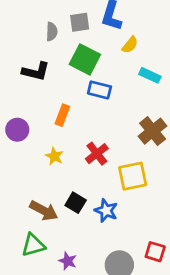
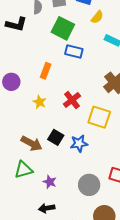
black L-shape: (36, 71) -> (16, 24), moved
yellow square: (133, 176) -> (99, 117), turned 30
blue star: (106, 211) -> (79, 143), turned -30

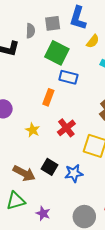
orange rectangle: (46, 71) -> (48, 97), moved

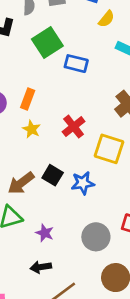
green square: (57, 53) -> (47, 43), moved, turned 30
orange rectangle: (48, 97) -> (28, 99), moved
brown arrow: (24, 173) -> (21, 183), turned 115

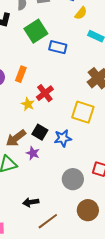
red cross: (74, 127) -> (45, 93), moved
yellow star: (32, 129) -> (28, 104), moved
purple star: (45, 233) -> (33, 153), moved

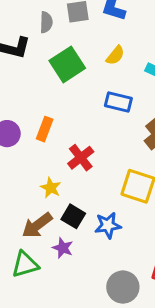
yellow semicircle: (81, 13) -> (115, 55), moved
blue rectangle: (58, 47) -> (118, 102), moved
yellow star: (28, 104) -> (51, 188), moved

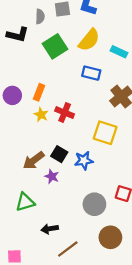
yellow semicircle: (115, 55) -> (89, 40), size x1.6
red cross: (81, 158) -> (65, 113), turned -30
yellow star: (51, 188) -> (41, 115), moved
green triangle: (25, 264) -> (25, 202), moved

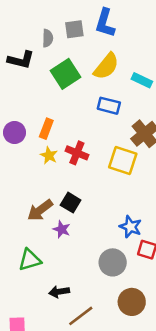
yellow square: (105, 133) -> (123, 161), moved
blue star: (84, 160) -> (130, 227), moved, turned 30

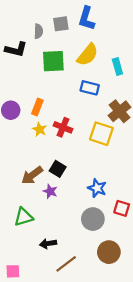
green square: (65, 74) -> (53, 61), turned 30
cyan rectangle: (142, 80) -> (117, 66), turned 49
blue star: (130, 227) -> (97, 188), moved

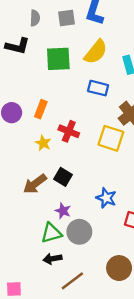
gray semicircle: (38, 31) -> (35, 18), moved
yellow star: (40, 129) -> (43, 143), moved
purple star: (50, 191) -> (63, 211), moved
green triangle: (24, 217) -> (51, 233), moved
gray circle: (93, 219) -> (79, 232), moved

